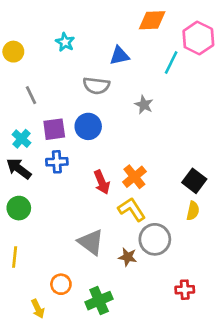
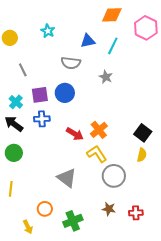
cyan line: (171, 62) -> (113, 46), moved
red arrow: (102, 182) -> (75, 134), turned -36
brown star: (128, 257) -> (109, 209), moved

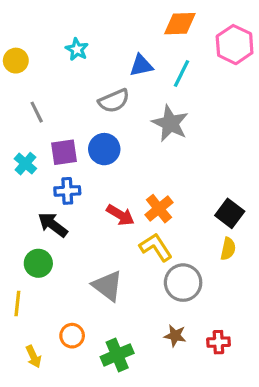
gray semicircle: (71, 63) -> (114, 101), turned -30
gray star: (106, 77) -> (170, 123), size x1.6
black arrow: (14, 124) -> (53, 225), moved
green circle: (14, 153) -> (38, 263), moved
yellow arrow: (28, 227) -> (33, 357), moved

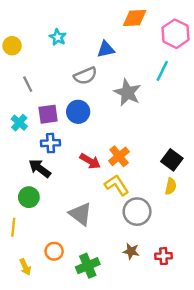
cyan line: (181, 73) -> (162, 71), moved

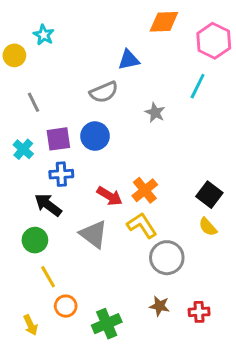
cyan star: (58, 37) -> (44, 35), moved
gray star: (127, 93) -> (155, 113), size x0.6
yellow semicircle: (171, 186) -> (208, 227), turned 126
gray triangle: (81, 214) -> (94, 234), moved
yellow line: (13, 227) -> (48, 277), moved, turned -36

